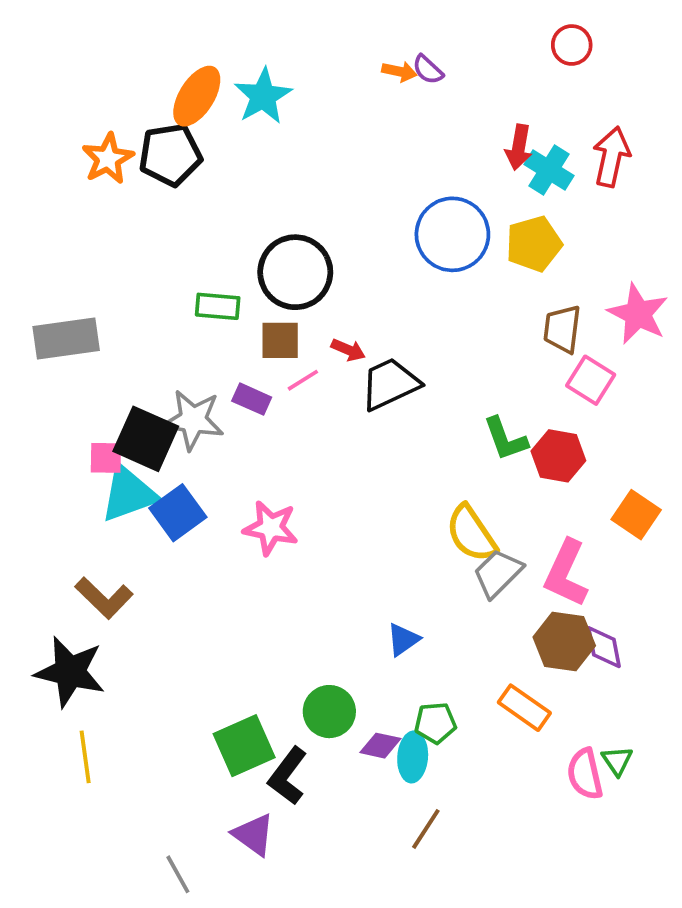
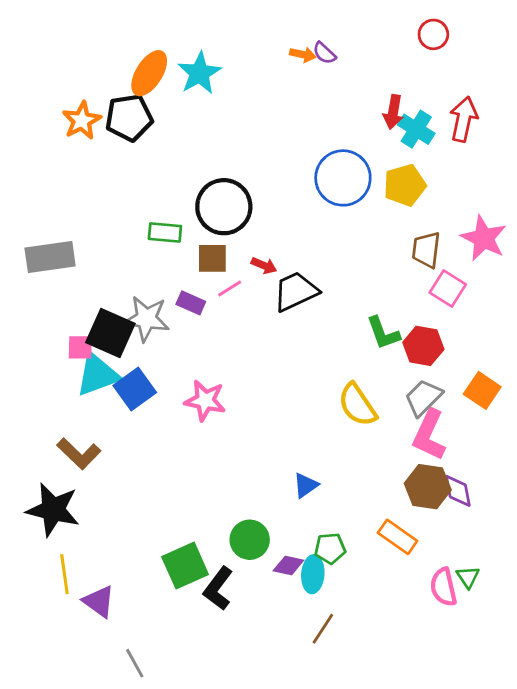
gray trapezoid: (498, 573) -> (423, 398), moved
purple triangle: (254, 835) -> (99, 601), moved

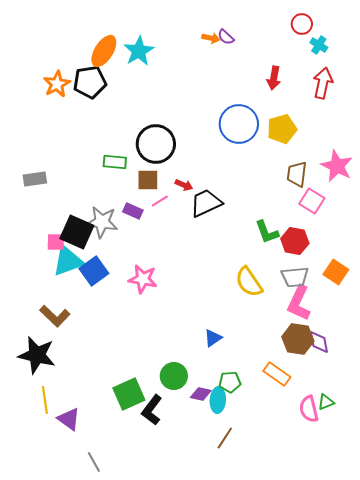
cyan cross: (416, 129) -> (319, 45), moved, size x0.7
gray rectangle: (50, 257) -> (35, 179), size x0.7
gray trapezoid: (423, 398) -> (295, 277), turned -140
green triangle: (468, 577) -> (326, 402), turned 42

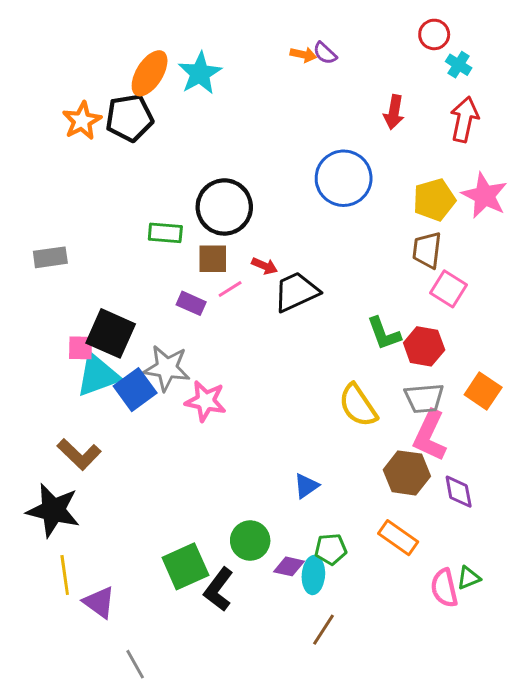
yellow pentagon: (282, 129) -> (434, 200), moved
pink star: (337, 166) -> (484, 195), moved
gray star: (102, 222) -> (167, 368), moved
brown hexagon: (298, 339) -> (407, 473), moved

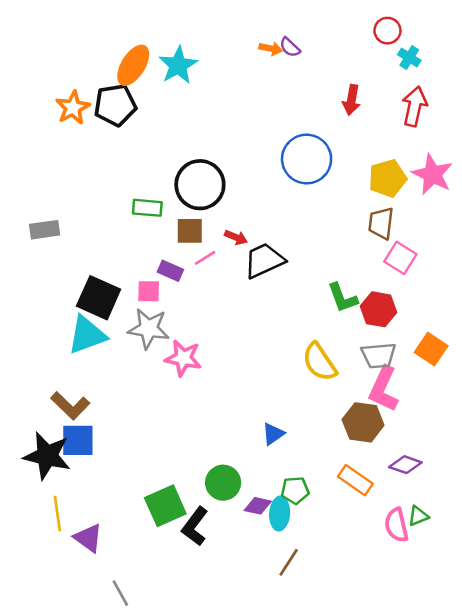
pink square: (81, 348) -> (149, 291), moved
blue square: (135, 390) -> (78, 440), moved, turned 36
purple diamond: (459, 492) -> (405, 465), moved, turned -60

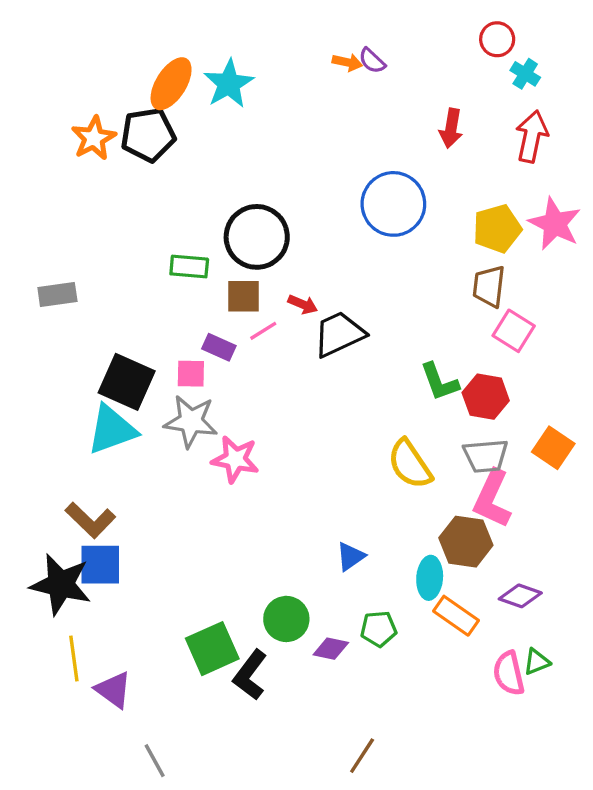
cyan ellipse: (280, 513) -> (430, 578), moved
brown line: (289, 562) -> (362, 756), moved

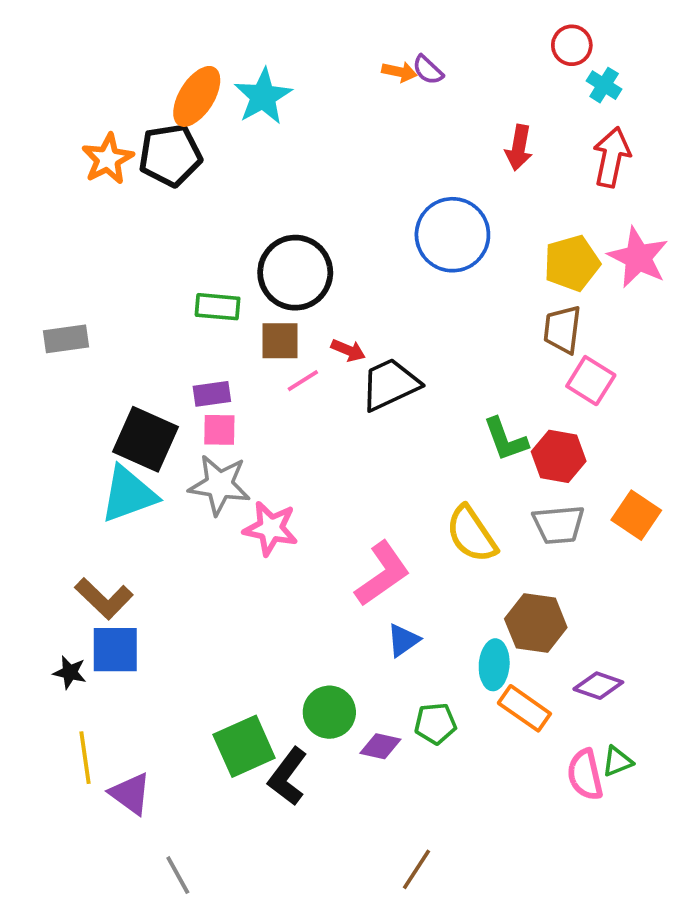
purple rectangle: (219, 347) -> (212, 394), moved, turned -32
pink L-shape: (492, 499) -> (382, 574), moved, turned -150
black star: (61, 584) -> (70, 672), size x0.5

